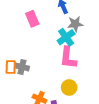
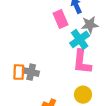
pink rectangle: (32, 19) -> (60, 19), moved

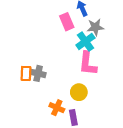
yellow circle: (83, 95) -> (79, 92), moved

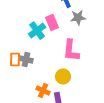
pink rectangle: (67, 22) -> (52, 23), moved
cyan cross: (85, 41) -> (37, 31), moved

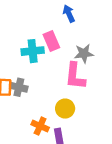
gray star: (78, 18) -> (84, 54), moved
cyan cross: (37, 31) -> (33, 51), turned 30

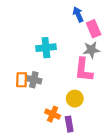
pink rectangle: (51, 41) -> (94, 29), moved

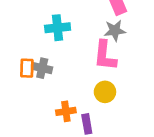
yellow circle: (75, 99) -> (105, 92), moved
orange cross: (53, 114) -> (66, 111), turned -32

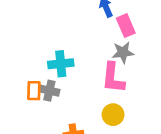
cyan cross: (58, 28) -> (61, 64), moved

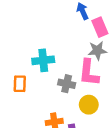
gray cross: (49, 91) -> (67, 84), moved

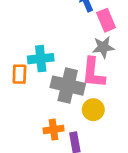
orange rectangle: (20, 84) -> (19, 74), moved
gray cross: (67, 84) -> (68, 86), size x1.6

